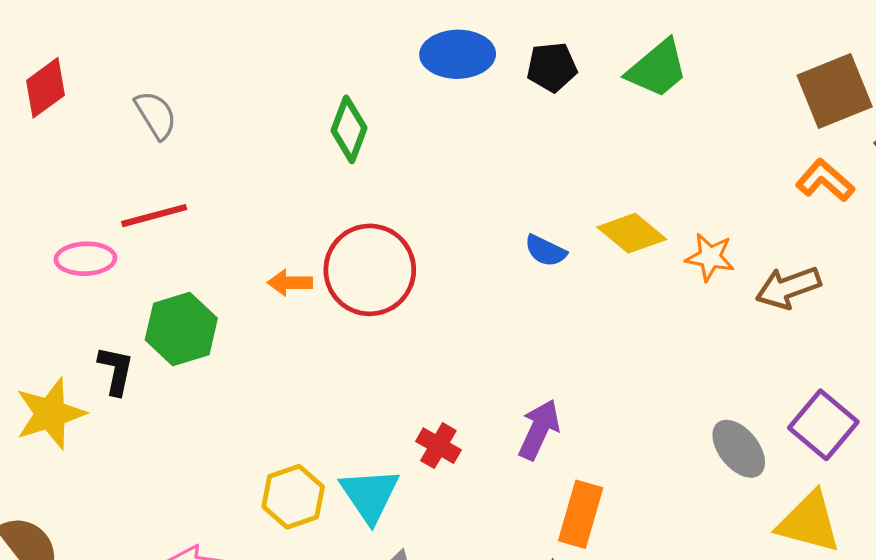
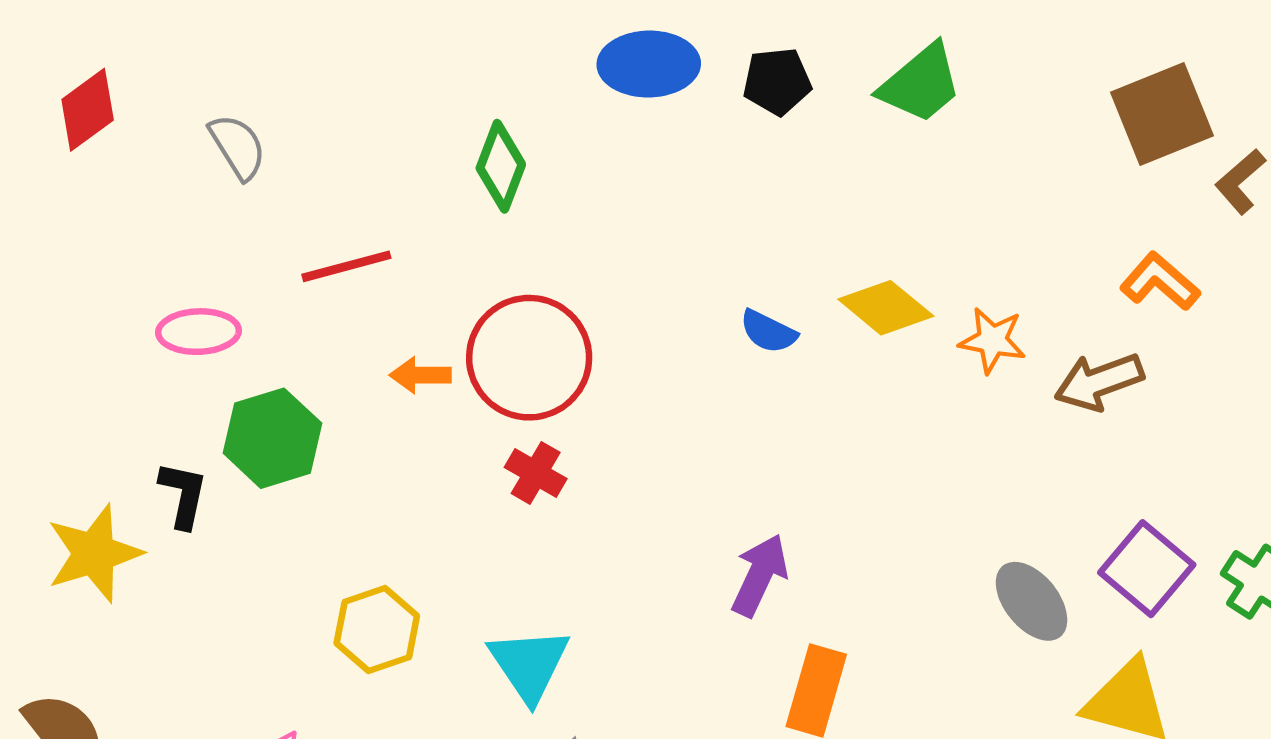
orange L-shape: (825, 180) -> (1160, 282), moved
red line: (154, 216) -> (346, 266), moved
pink ellipse: (85, 259) -> (198, 332), moved
red cross: (438, 446) -> (536, 473), moved
yellow hexagon: (293, 497) -> (377, 630), moved

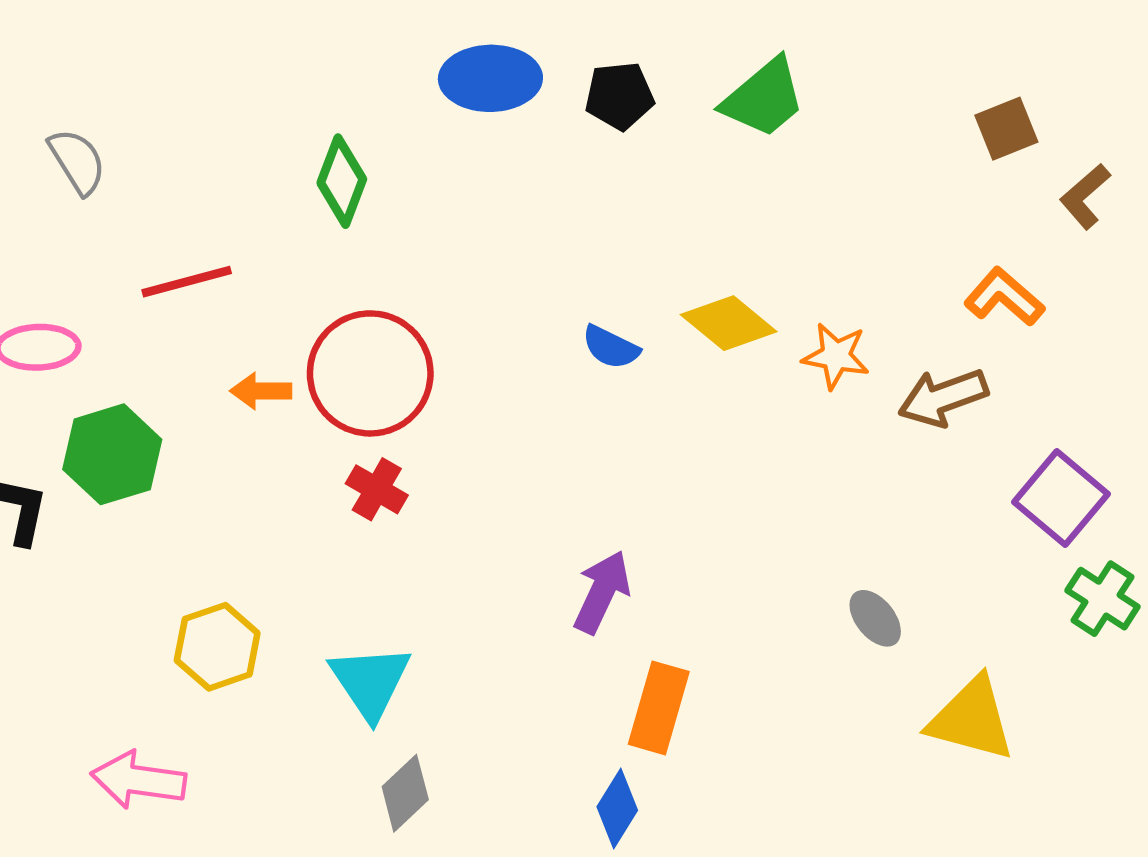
brown square: (1162, 114) -> (1006, 129), size x0.6
purple square: (1147, 569) -> (1061, 498), moved
gray ellipse: (1032, 601) -> (875, 618), size x0.7

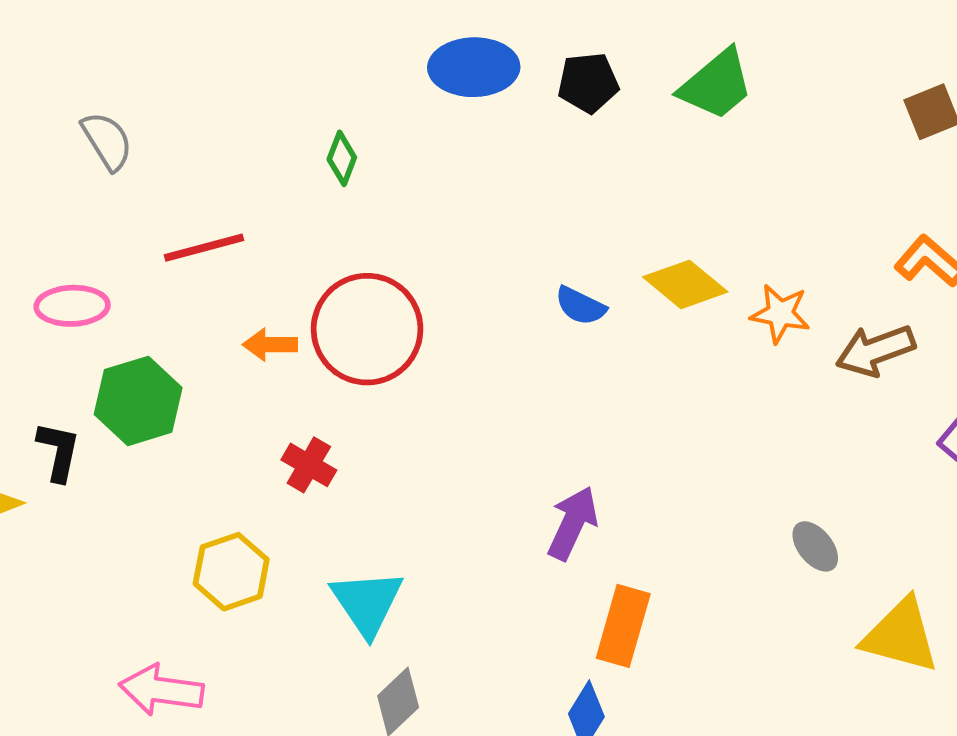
green diamond: (342, 181) -> (342, 158), size x0.7
red cross: (377, 489) -> (309, 465), moved

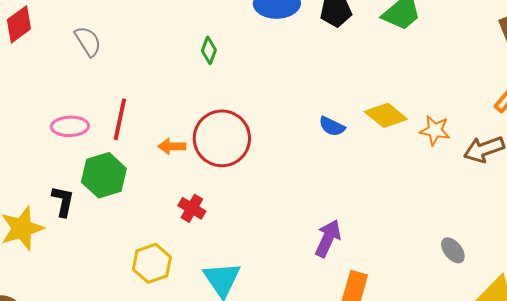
red line: (204, 248) -> (120, 119), moved, turned -63

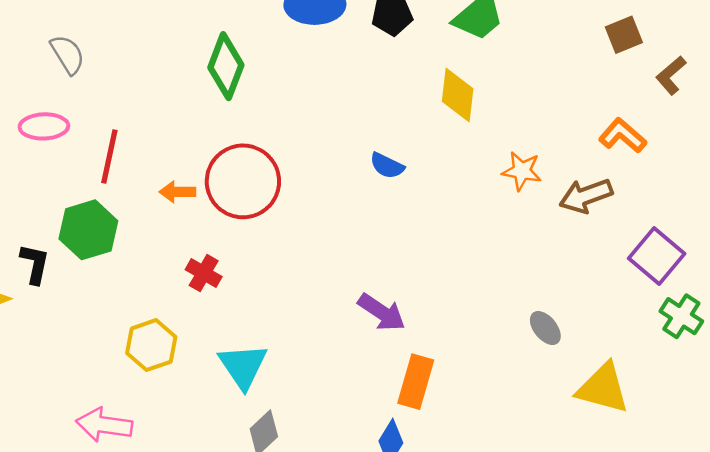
green diamond: (209, 50) -> (226, 66), size x1.8
yellow diamond: (386, 115) -> (458, 95), moved, turned 57
pink ellipse: (70, 126) -> (44, 126), moved
purple arrow: (328, 238) -> (382, 312), turned 99

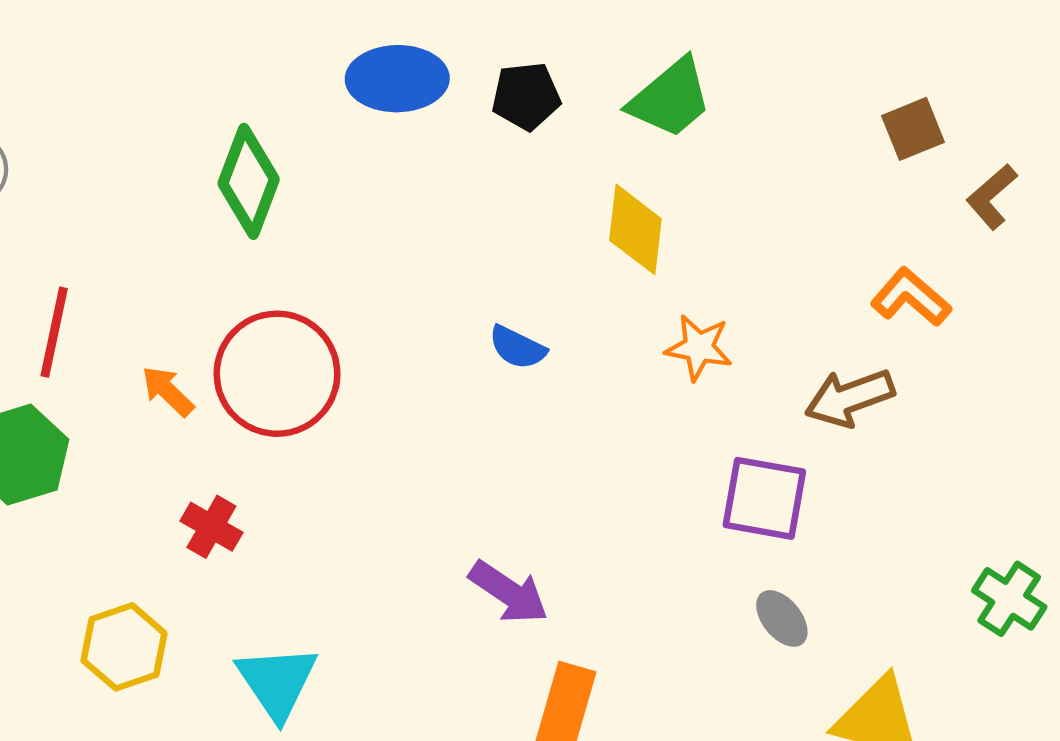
orange star: (522, 171) -> (699, 347), moved
orange arrow: (177, 192) -> (168, 391), turned 44
purple square: (657, 256) -> (764, 498), moved, turned -30

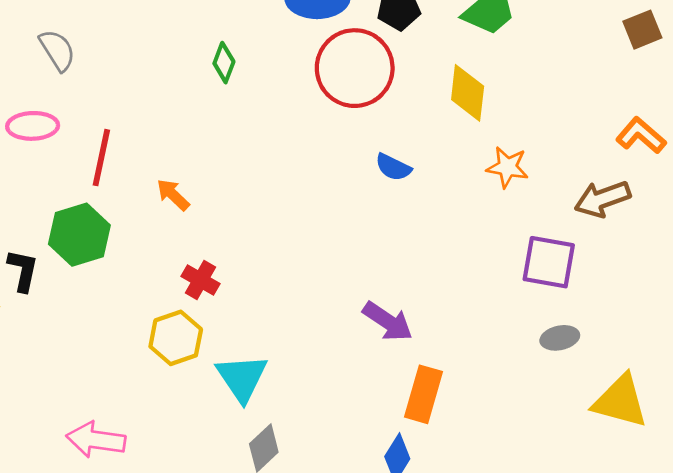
green diamond: (249, 181) -> (224, 63), size x0.6
red circle: (277, 374) -> (355, 68), moved
gray ellipse: (782, 618) -> (560, 338), turned -63
yellow hexagon: (124, 647) -> (176, 338), moved

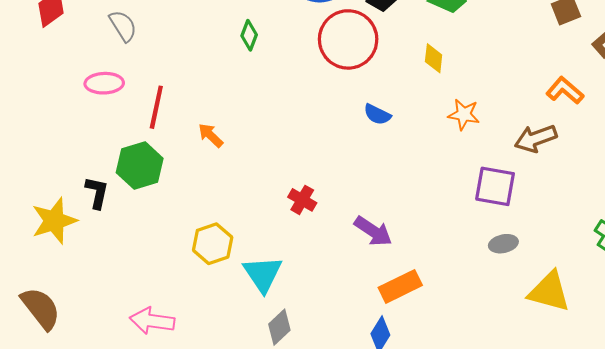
yellow diamond: (468, 93) -> (434, 58), size x0.7
red cross: (201, 280) -> (302, 200), moved
orange rectangle: (423, 394) -> (400, 286), turned 48

